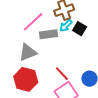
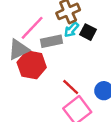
gray triangle: (28, 52) -> (19, 49), moved
red hexagon: (26, 79) -> (32, 65), moved

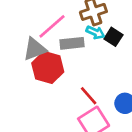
cyan arrow: (71, 30) -> (95, 32), turned -112

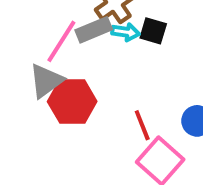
gray rectangle: (72, 43) -> (94, 30), moved
red line: (89, 96) -> (142, 125), turned 36

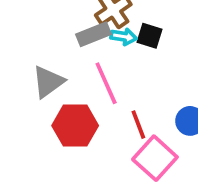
pink line: (61, 41) -> (106, 83), moved, turned -57
red hexagon: (72, 101) -> (75, 126), moved

